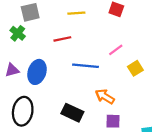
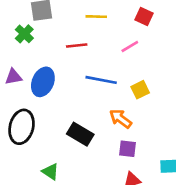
pink line: (116, 50) -> (130, 47), moved
yellow square: (135, 68) -> (140, 90), moved

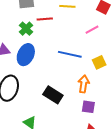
green cross: (24, 34) -> (26, 29), moved
red line: (77, 46) -> (45, 19), moved
orange arrow: (121, 119) -> (84, 84), turned 60

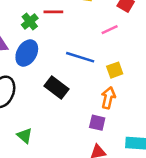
orange arrow: (84, 84) -> (108, 98), moved
black rectangle: (53, 95) -> (56, 88), moved

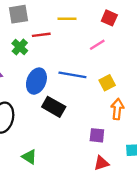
blue ellipse: (27, 53) -> (36, 81), moved
orange arrow: (108, 98) -> (117, 109), moved

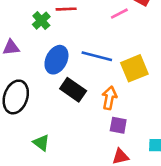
pink line: (97, 45) -> (119, 14), moved
yellow square: (107, 83) -> (134, 68), size x1.5
orange arrow: (117, 109) -> (109, 98), moved

